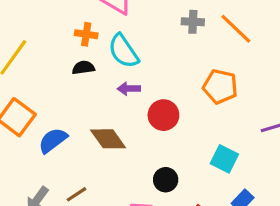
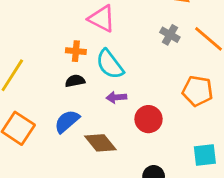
gray cross: (193, 22) -> (170, 35), turned 30
blue semicircle: (53, 140) -> (67, 121), moved
cyan square: (224, 159) -> (205, 155), turned -30

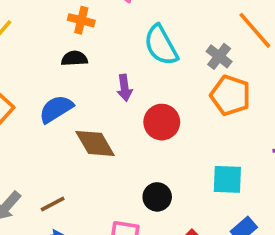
gray cross: (170, 35) -> (219, 56), moved
cyan semicircle: (110, 64) -> (161, 45), moved
purple arrow: (116, 97) -> (125, 88), turned -102

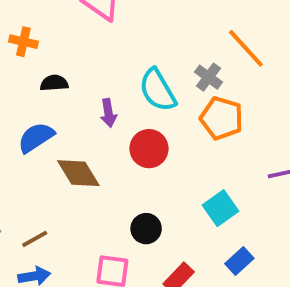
orange cross: (81, 20) -> (23, 42), moved
cyan semicircle: (161, 45) -> (158, 90), moved
cyan square: (227, 179) -> (220, 208), turned -36

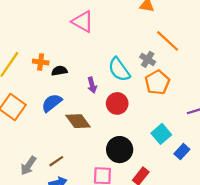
orange cross: (23, 42) -> (41, 62), moved
orange pentagon: (222, 118) -> (157, 82), turned 30
black circle: (146, 229) -> (120, 150), size x1.5
blue rectangle: (239, 261) -> (182, 152), moved

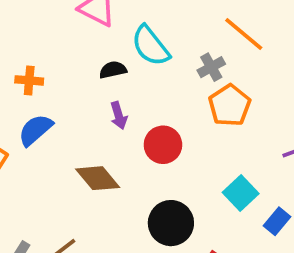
gray cross: (148, 59) -> (211, 67), turned 32
cyan semicircle: (119, 69) -> (150, 46), moved
black semicircle: (59, 71) -> (113, 70), moved
blue semicircle: (52, 103) -> (35, 130), moved

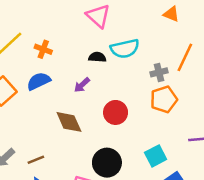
orange line: (244, 34) -> (185, 57), turned 60
cyan semicircle: (150, 46) -> (125, 49), turned -80
purple arrow: (119, 116) -> (82, 85), moved, turned 49

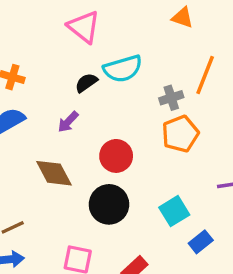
black semicircle: (97, 57) -> (86, 83), turned -35
black circle: (107, 163) -> (109, 204), moved

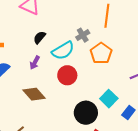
cyan semicircle: (123, 69) -> (63, 51), moved
gray cross: (171, 98) -> (83, 35), moved
black circle: (109, 204) -> (86, 113), moved

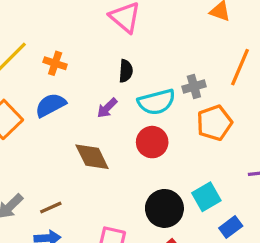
black semicircle: (40, 37) -> (126, 71), turned 128

